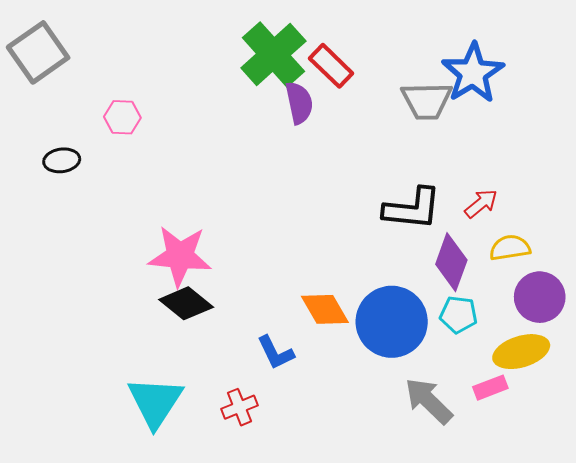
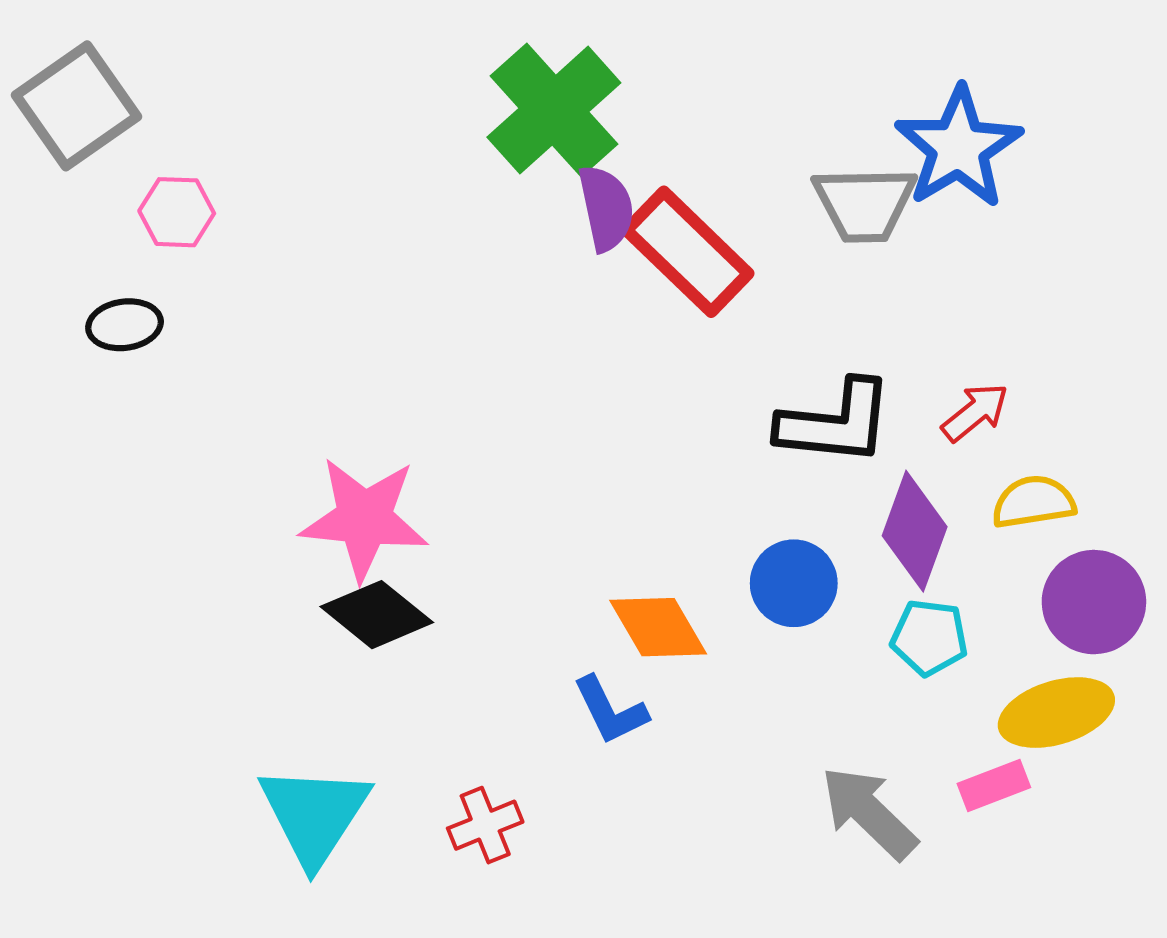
red rectangle: (331, 66) -> (687, 252), moved, size x1.4
pink hexagon: (122, 117) -> (177, 212), moved
blue circle: (392, 322) -> (794, 583), moved, size x0.6
blue L-shape: (275, 353) -> (610, 710), moved

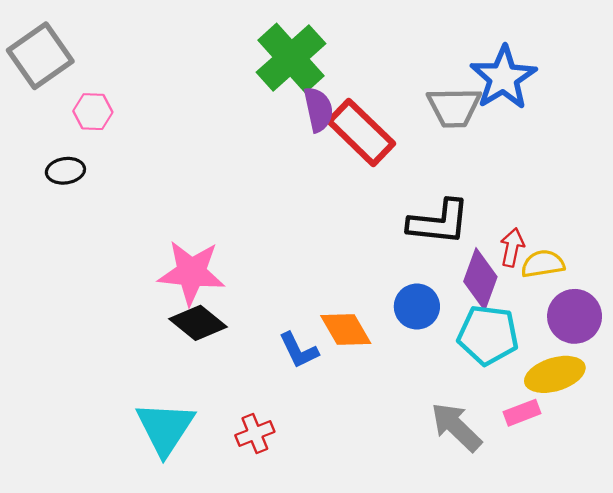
red arrow: (975, 412) -> (512, 247), moved, turned -39
cyan pentagon: (929, 637) -> (488, 335), size x1.5
blue L-shape: (610, 710) -> (299, 350), moved

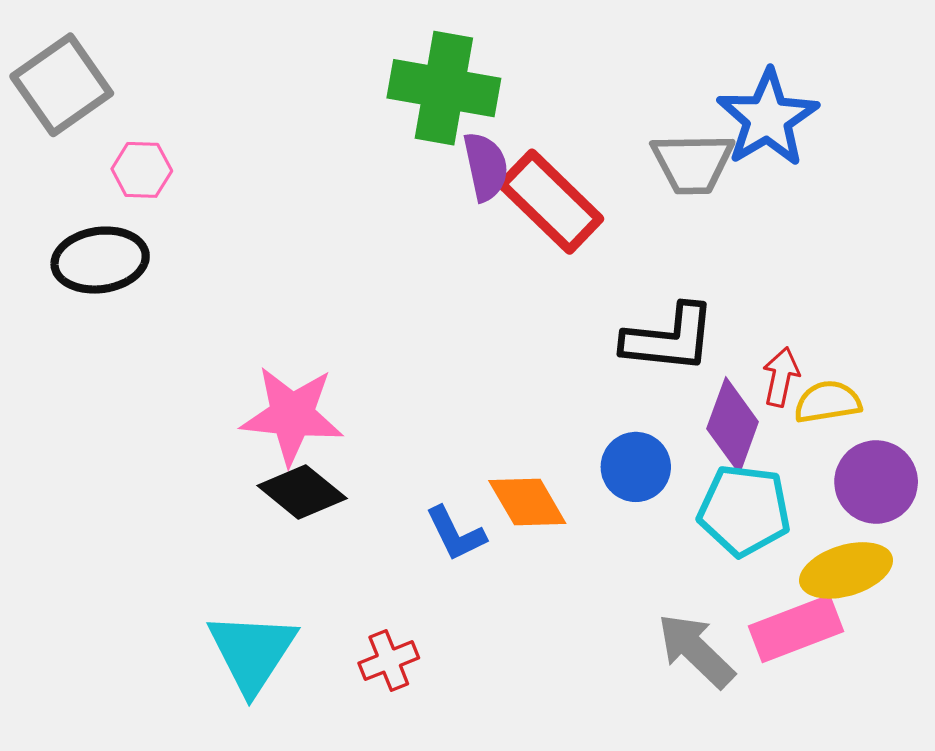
green cross: (291, 58) -> (444, 88), turned -38
black ellipse: (65, 171) -> (100, 260), size x1.6
pink rectangle: (522, 413) -> (796, 629), size x1.6

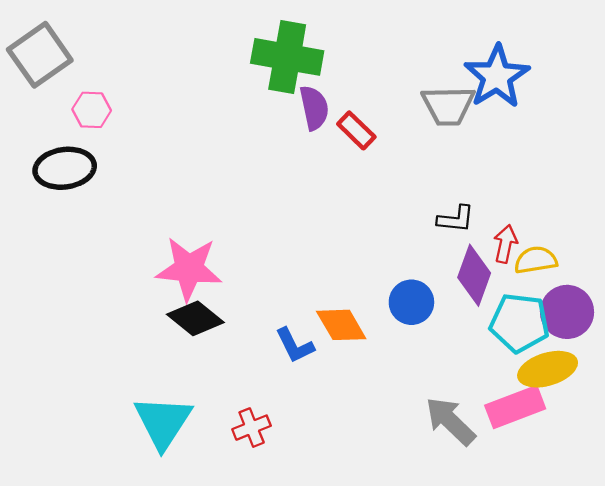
red rectangle: (551, 202) -> (356, 130), size x0.6
black L-shape: (669, 338) -> (456, 219), moved, size x0.6
cyan pentagon: (744, 510) -> (519, 323), moved

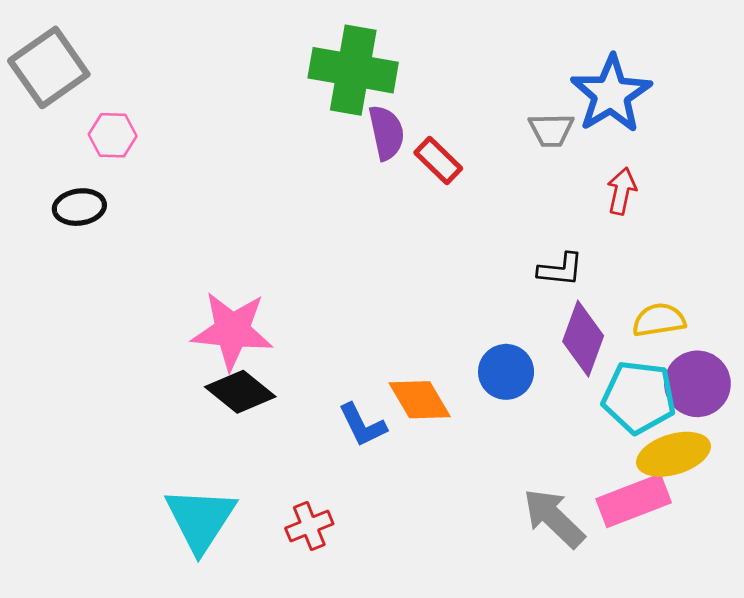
gray trapezoid: (448, 106) -> (551, 130), size x0.7
black ellipse: (65, 168) -> (79, 207), size x0.7
red arrow: (505, 244) -> (622, 191), moved

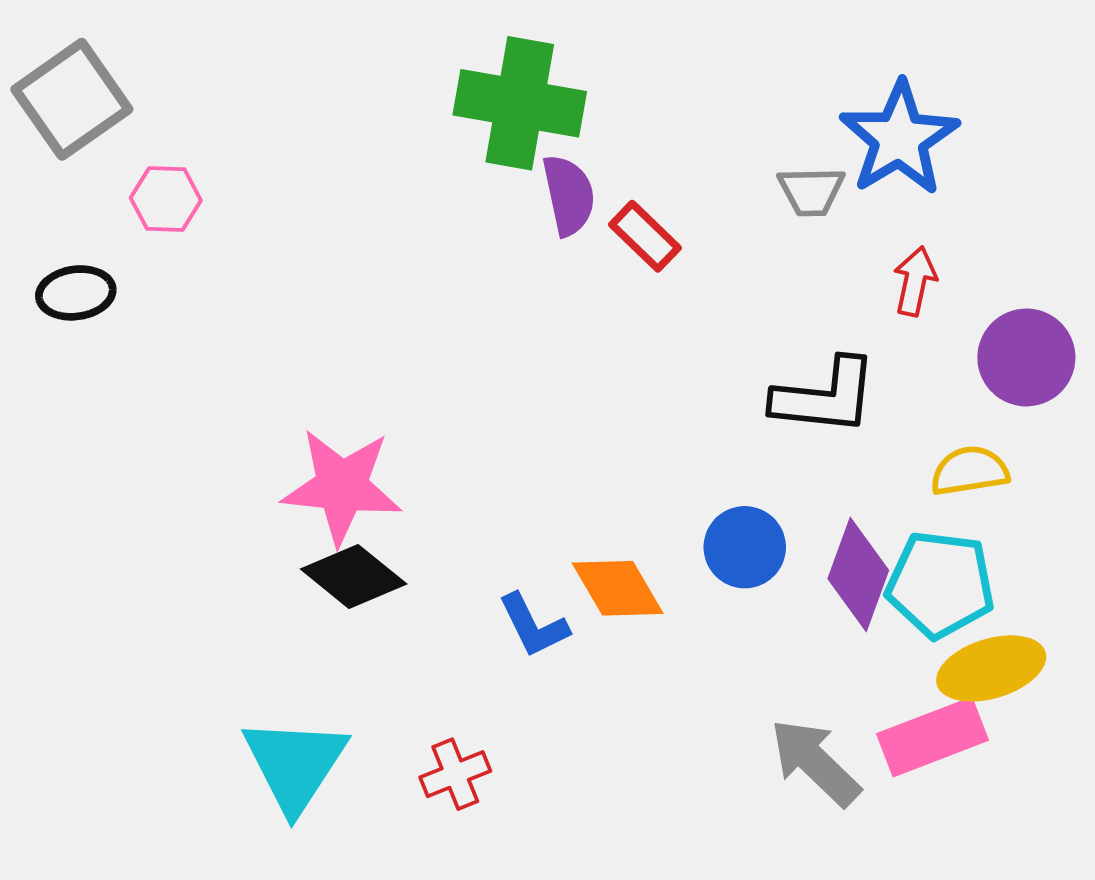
black ellipse: (79, 207) -> (76, 293), moved
black L-shape: (561, 270) -> (825, 397), size x1.6
purple diamond: (583, 339) -> (858, 575), moved
purple circle: (697, 384) -> (1026, 357), moved

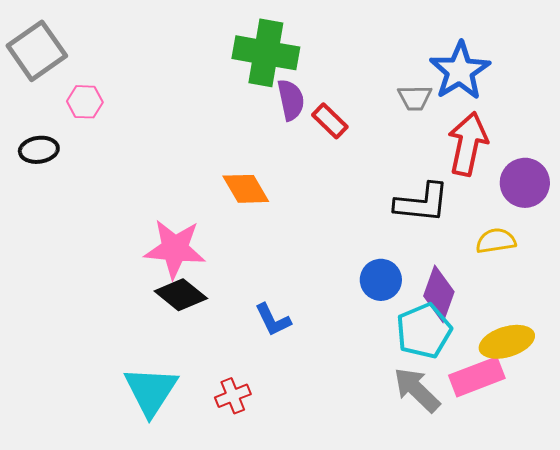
red arrow: (915, 281) -> (468, 144), size x1.8
cyan pentagon: (940, 584) -> (424, 331), moved, turned -30
orange diamond: (618, 588) -> (246, 189), moved

